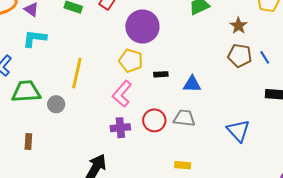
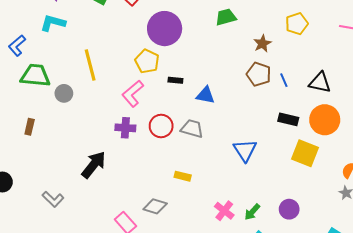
yellow line: (77, 73) -> (90, 65), turned -36

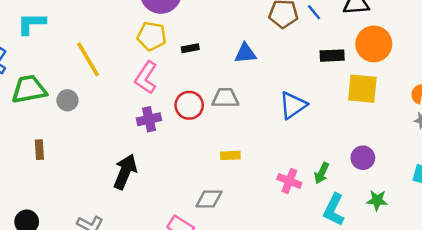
blue triangle: (205, 95) -> (245, 53), moved
blue triangle: (245, 150) -> (293, 105), turned 45

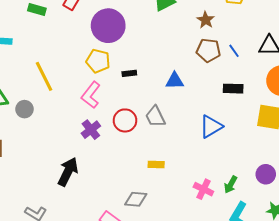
black rectangle: (332, 56) -> (233, 89), moved
gray trapezoid: (225, 98) -> (155, 117), turned -120
purple cross: (149, 119) -> (91, 130), turned -30

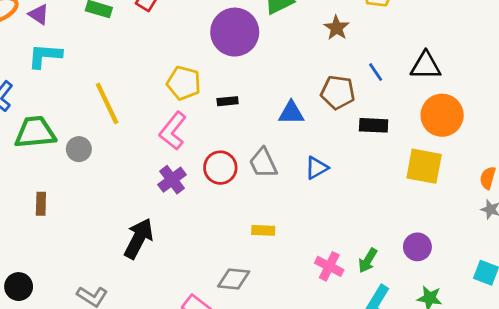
purple circle: (108, 26) -> (235, 32), moved
brown pentagon: (208, 50) -> (338, 92), moved
blue triangle: (211, 127) -> (316, 168), moved, size x0.7

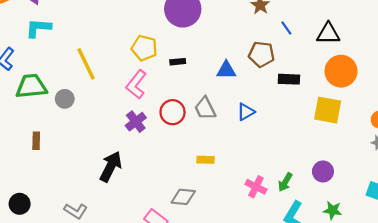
blue line: (376, 72) -> (286, 28), moved

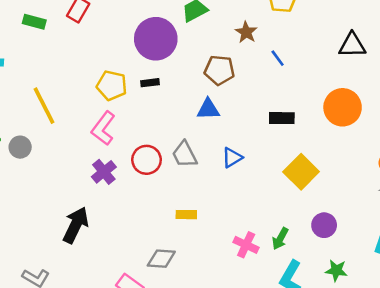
black triangle: (328, 34) -> (352, 45), moved
brown pentagon: (261, 54) -> (219, 70), moved
black rectangle: (178, 62) -> (150, 83), moved
yellow square: (328, 110) -> (301, 172), moved, turned 36

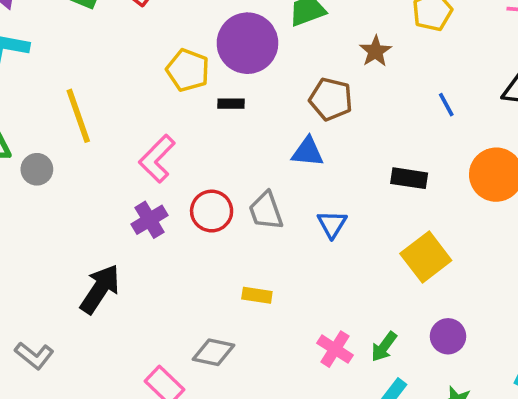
blue line: (278, 58) -> (446, 105), moved
yellow pentagon: (112, 85) -> (188, 70), moved
blue triangle: (232, 157) -> (332, 224), turned -35

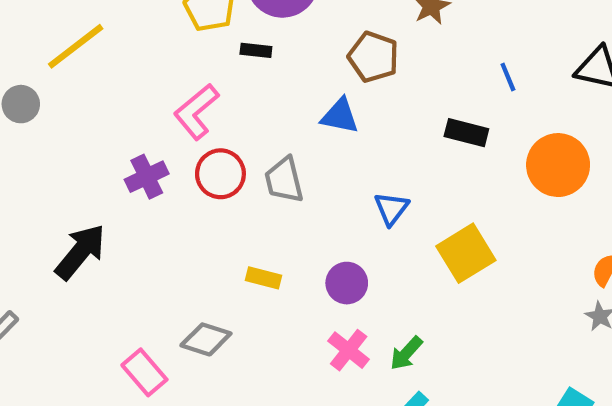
yellow line: (78, 116) -> (76, 46), turned 66
pink L-shape: (157, 159) -> (196, 112), moved
black rectangle: (409, 178) -> (466, 133), moved
blue triangle: (332, 224) -> (391, 209), moved
purple circle: (448, 336) -> (347, 283), moved

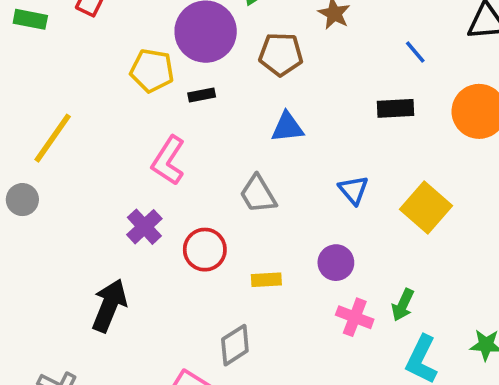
brown pentagon: (373, 57) -> (281, 54), moved
red circle: (220, 174) -> (205, 250), moved
gray diamond: (206, 339) -> (235, 345), turned -33

